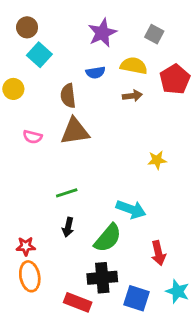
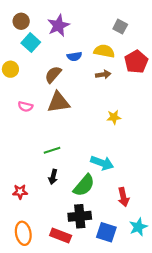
purple star: (102, 33) -> (58, 26), moved
brown semicircle: (68, 96) -> (53, 75), turned 48
yellow star: (157, 160) -> (114, 117), moved
orange ellipse: (30, 276) -> (23, 233), moved
cyan star: (178, 291) -> (138, 227), turned 30

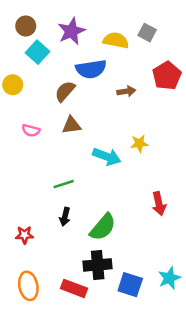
yellow semicircle: (104, 51) -> (116, 40), moved
blue semicircle: (74, 56) -> (91, 69), size x1.6
brown triangle: (58, 102) -> (71, 125), size x0.7
cyan arrow: (102, 163) -> (107, 157), moved
red arrow: (123, 197) -> (159, 204), moved

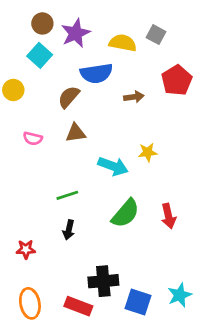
brown circle: (26, 26) -> (42, 23), moved
green semicircle: (103, 227) -> (126, 213), moved

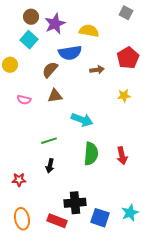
gray square: (156, 35) -> (126, 13), moved
yellow star: (148, 152) -> (124, 96), moved
green semicircle: (126, 213) -> (91, 154), turned -35

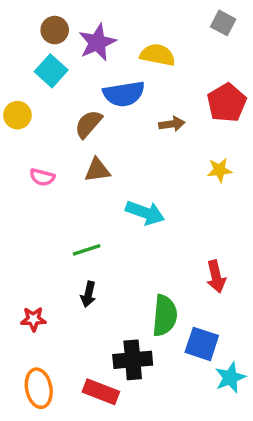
green semicircle: (91, 154) -> (165, 316), moved
blue square: (100, 218) -> (202, 344), moved

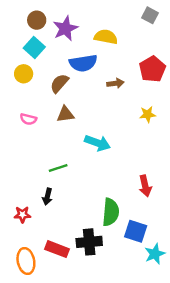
yellow circle: (17, 115) -> (24, 74), moved
black arrow: (88, 294) -> (47, 197), moved
red rectangle: (101, 392) -> (57, 249), moved

